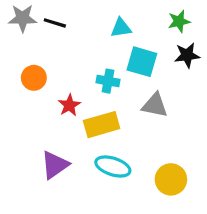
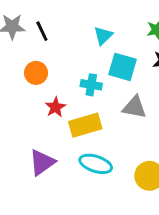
black line: (55, 23) -> (42, 31), turned 48
cyan triangle: (121, 28) -> (103, 36), turned -36
orange circle: (34, 78) -> (36, 73), moved

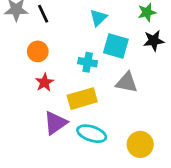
red star: (55, 107) -> (44, 82), moved
purple triangle: (42, 162) -> (55, 123), moved

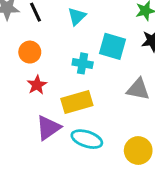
cyan triangle: (98, 18) -> (77, 16), moved
gray triangle: (127, 82) -> (138, 89), moved

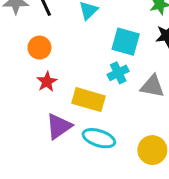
cyan cross: (83, 63) -> (118, 73), moved, turned -36
yellow rectangle: (77, 102) -> (88, 100), turned 32

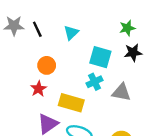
orange circle: (39, 48) -> (47, 65), moved

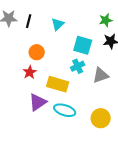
black line: (37, 29) -> (29, 21), turned 40
gray triangle: (121, 92) -> (101, 75), turned -30

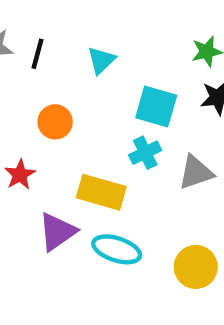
red star: (30, 72) -> (20, 175), moved

